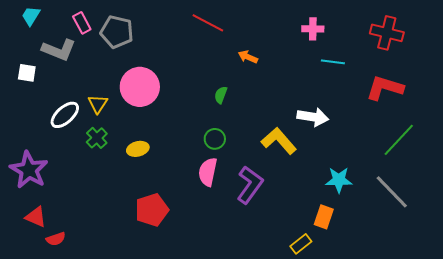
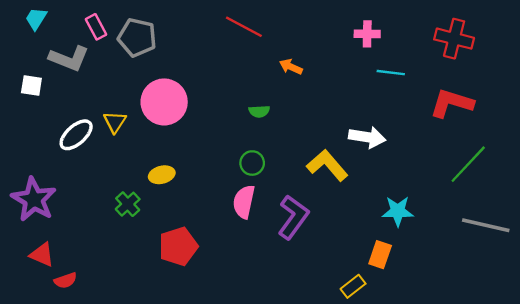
green semicircle: (221, 95) -> (259, 111), turned -114
green cross: (97, 138) -> (128, 204), moved
gray line: (392, 192) -> (486, 225), moved, turned -33

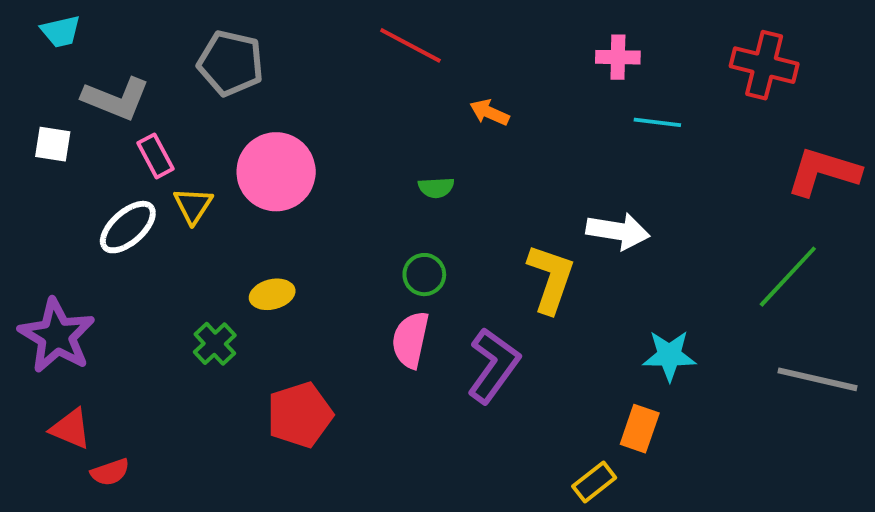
cyan trapezoid: (36, 19) -> (61, 31), turned -135
pink rectangle: (96, 27) -> (156, 156), moved
red L-shape: (452, 103) -> (823, 172), moved
yellow L-shape: (327, 165) -> (551, 278), turned 60

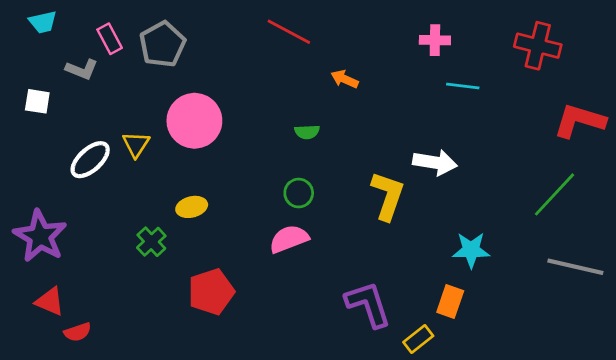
gray pentagon: (231, 63) -> (162, 44), turned 30
gray L-shape: (116, 99) -> (82, 69), size x0.7
pink rectangle: (156, 156) -> (110, 39), moved
pink semicircle: (410, 340) -> (289, 239), turned 57
purple L-shape: (493, 365) -> (368, 304), moved, turned -54

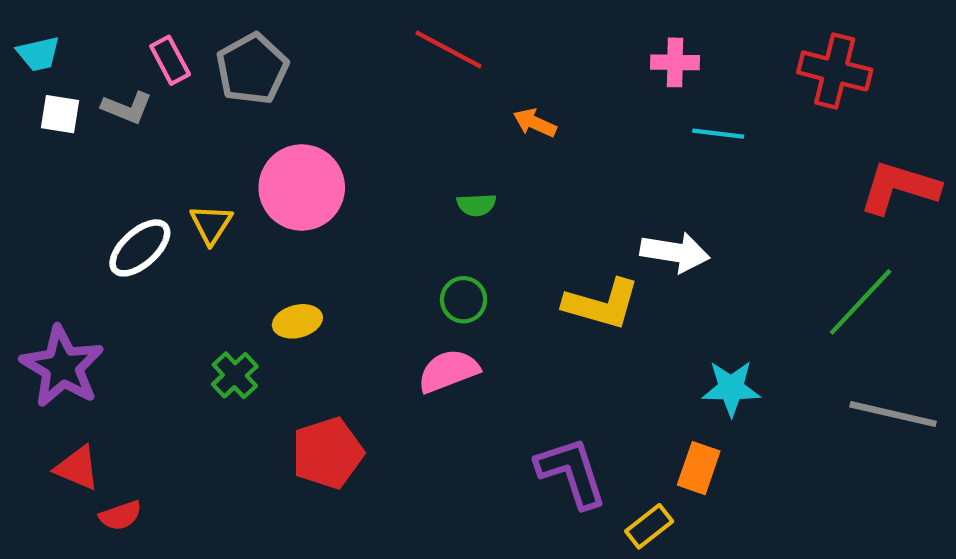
cyan trapezoid: (43, 22) -> (38, 54), moved
white square: (37, 101) -> (60, 114), moved
yellow L-shape: (388, 196) -> (602, 304), turned 87

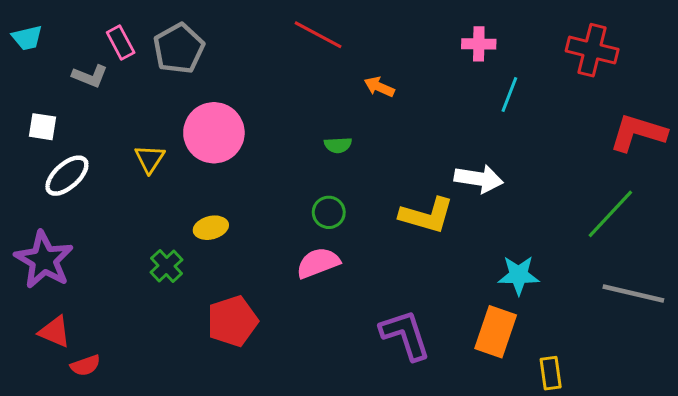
white square: (60, 114) -> (42, 127), moved
cyan line: (718, 134) -> (509, 94), turned -76
white ellipse: (140, 248) -> (67, 176), moved
orange rectangle: (699, 468) -> (496, 332), size x1.4
yellow rectangle: (649, 526) -> (551, 373), moved, turned -60

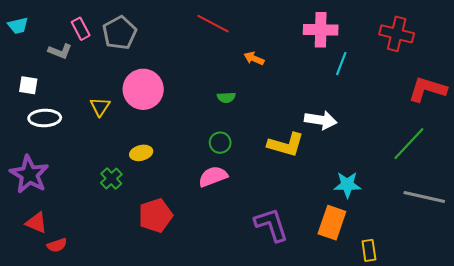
pink cross: (479, 44) -> (321, 30), size x1.5
white ellipse: (67, 176) -> (45, 118), turned 40

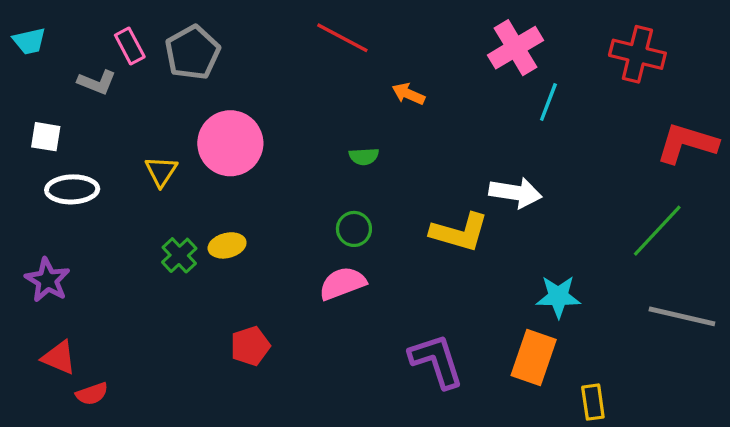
pink cross: (321, 30) -> (515, 48), turned -32
purple star: (29, 174) -> (47, 280), size x0.7
green cross: (111, 179) -> (179, 255), moved
red pentagon: (155, 215) -> (250, 346), size x0.7

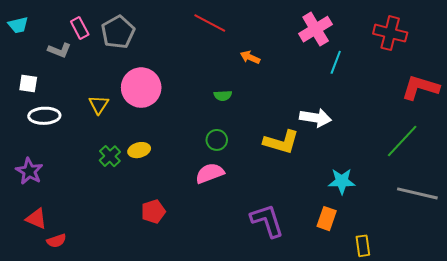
orange rectangle: (534, 358) -> (327, 219), size x0.7

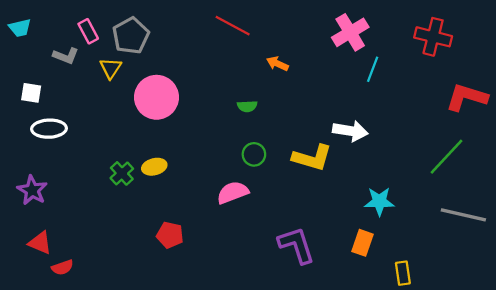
yellow triangle: (99, 105) -> (111, 68), moved
green circle: (217, 140) -> (254, 154), moved
red pentagon: (153, 212) -> (170, 235), turned 30

